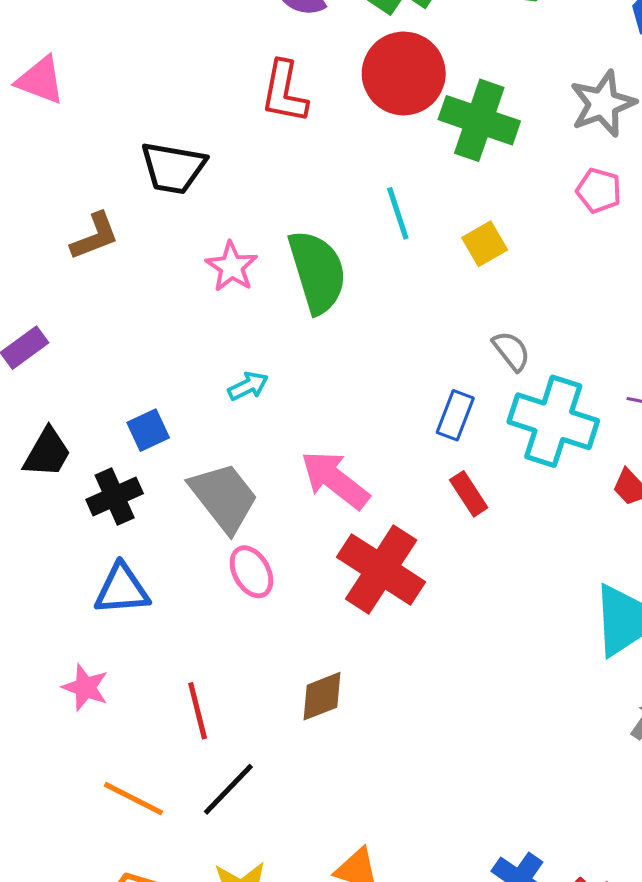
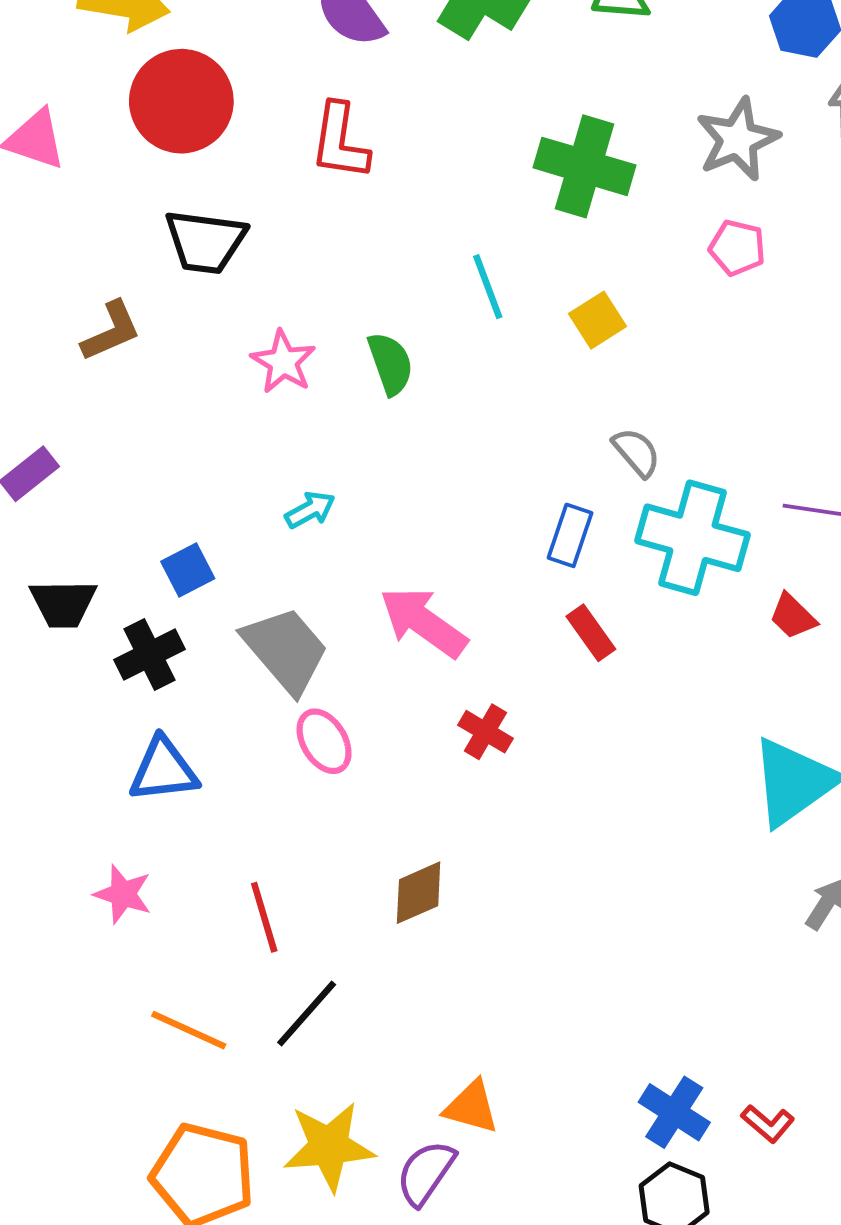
red circle: (404, 73) -> (181, 101), moved
green semicircle: (317, 272) -> (390, 364), size x0.6
black trapezoid: (47, 453) -> (63, 604), turned 62
red cross: (381, 570) -> (486, 732), size x0.5

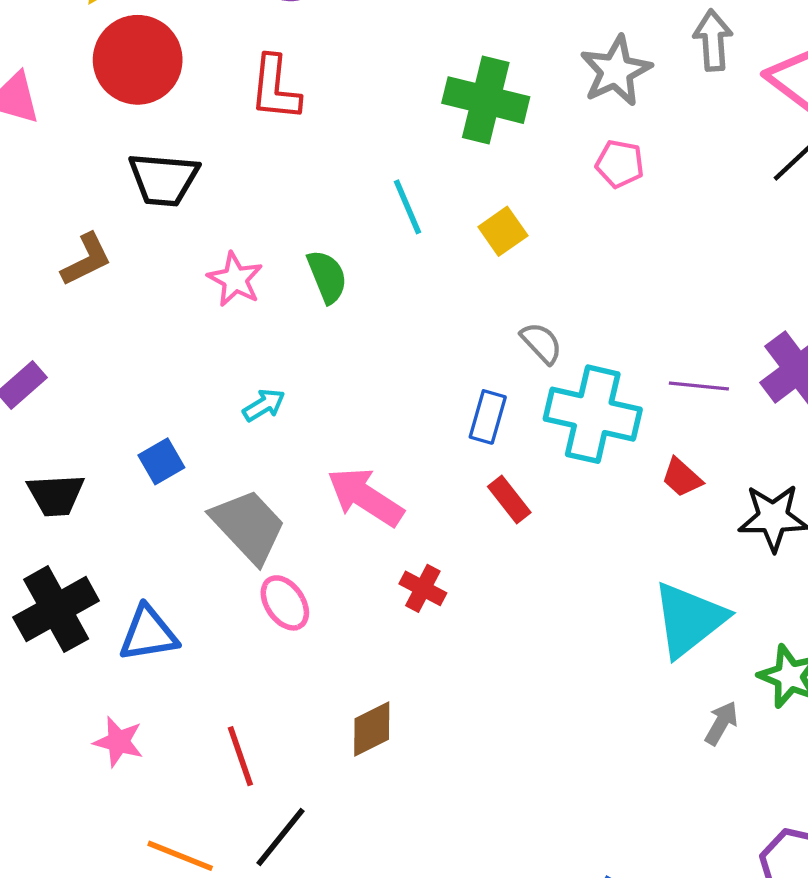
black cross: (149, 655) -> (56, 609), moved, size x1.4

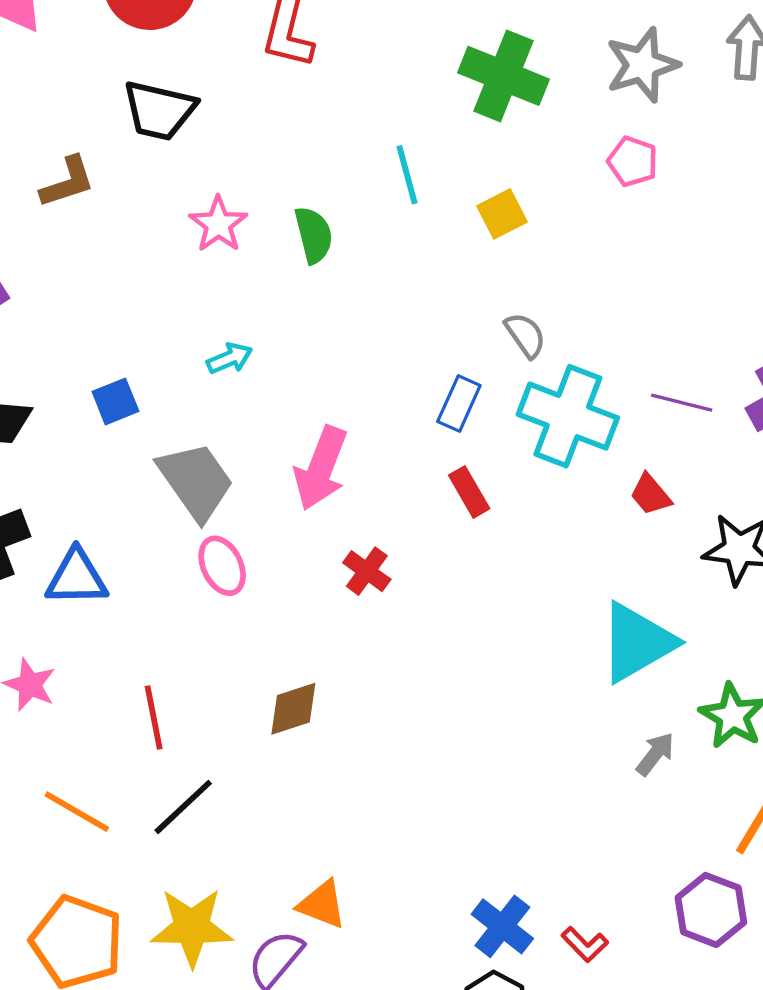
pink arrow: (365, 497) -> (321, 468), turned -110

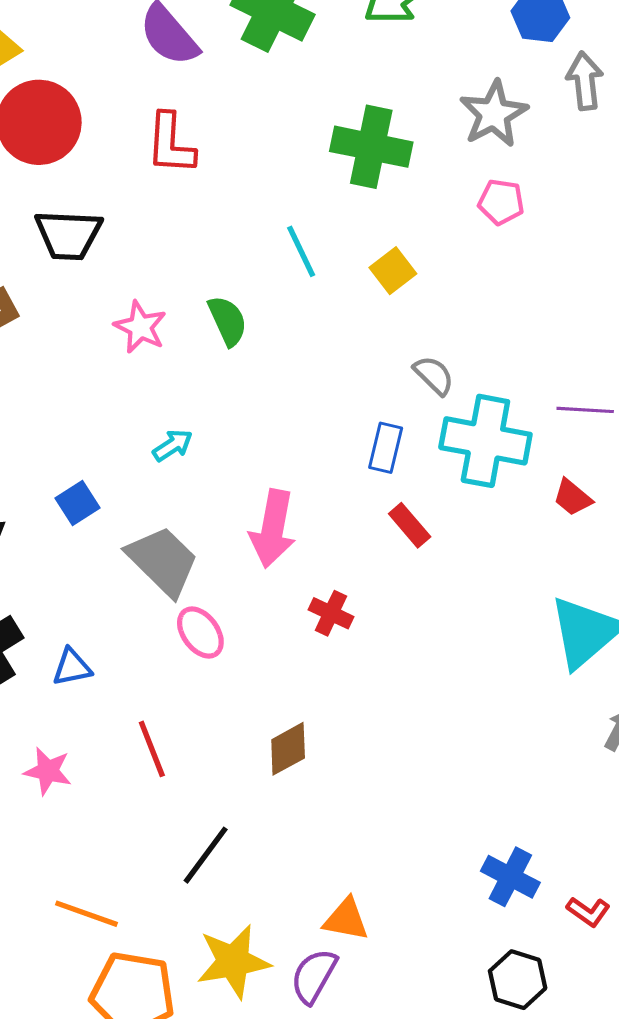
blue triangle: (76, 578) -> (72, 667), size x0.7
red line: (154, 717) -> (152, 749), moved
orange line: (77, 812) -> (86, 914), moved
blue cross: (502, 926) -> (510, 877), moved

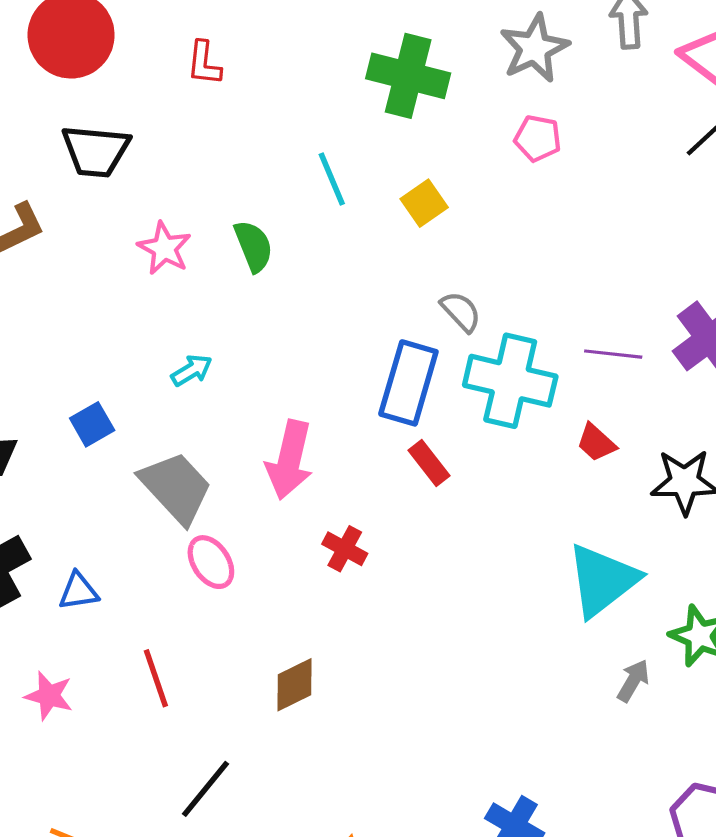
red L-shape: (171, 144) -> (204, 63), size x0.7
blue rectangle: (386, 448) -> (408, 383), size x1.6

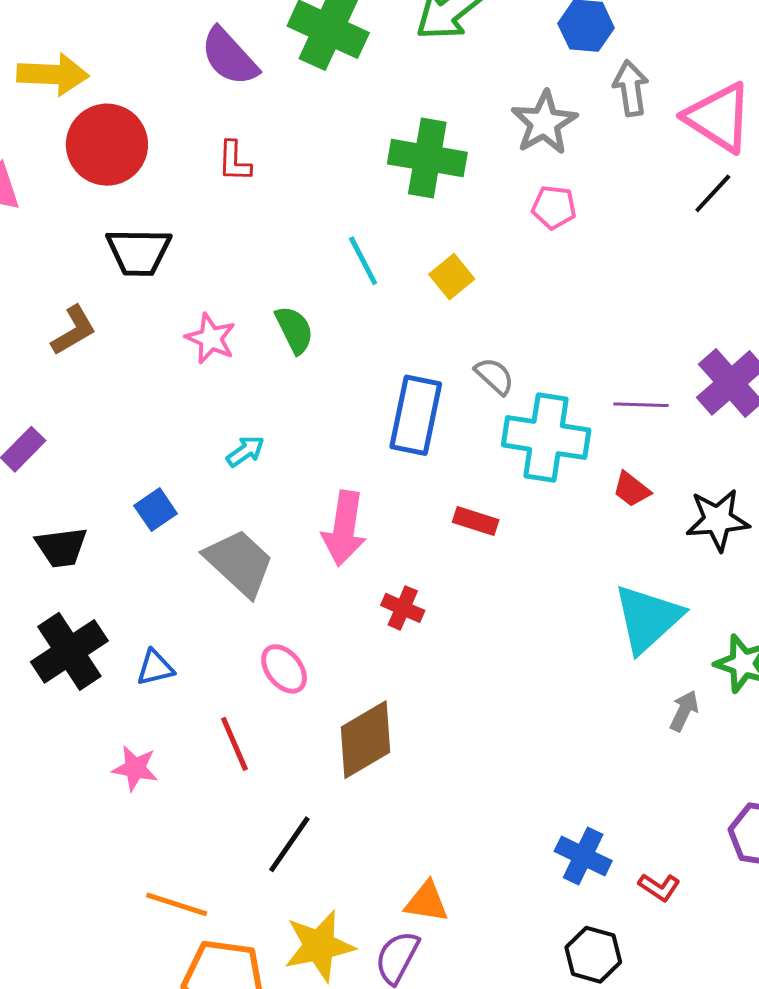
blue rectangle: (408, 383) -> (416, 415), moved
red rectangle: (429, 463) -> (476, 521), turned -30
pink ellipse: (211, 562) -> (284, 669), moved
brown diamond: (295, 685) -> (366, 740), size x1.5

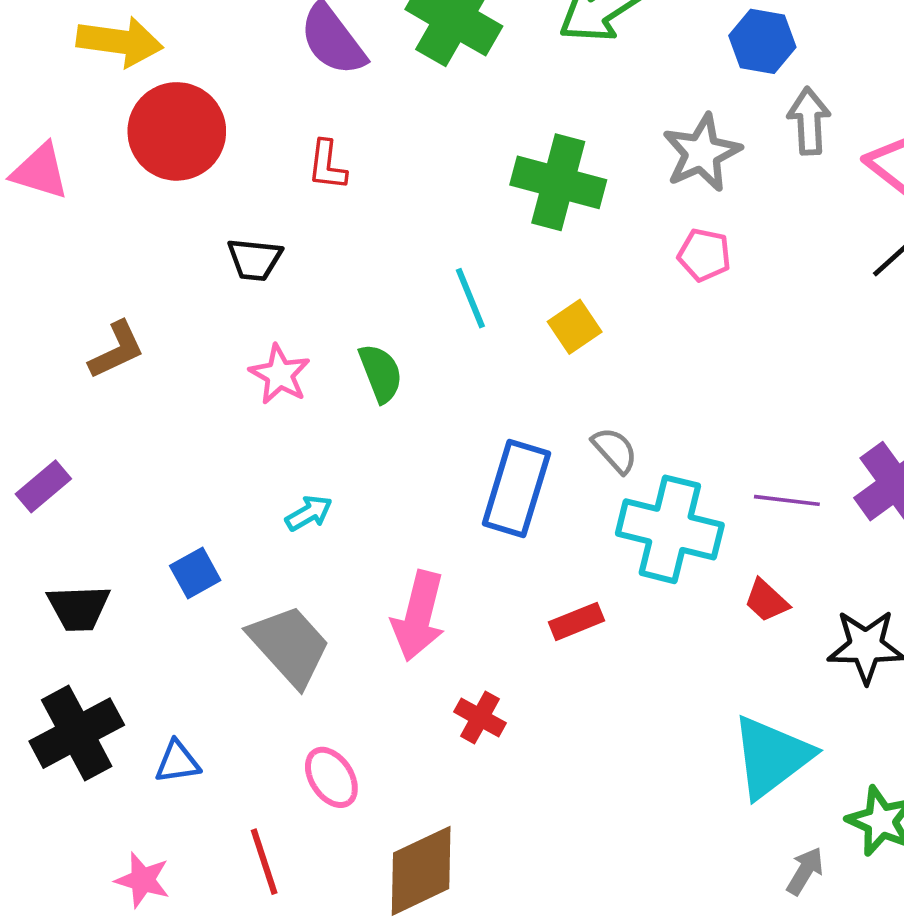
black trapezoid: (139, 252) -> (255, 259), moved, size x0.7
red rectangle: (476, 521) -> (577, 621), turned -45

